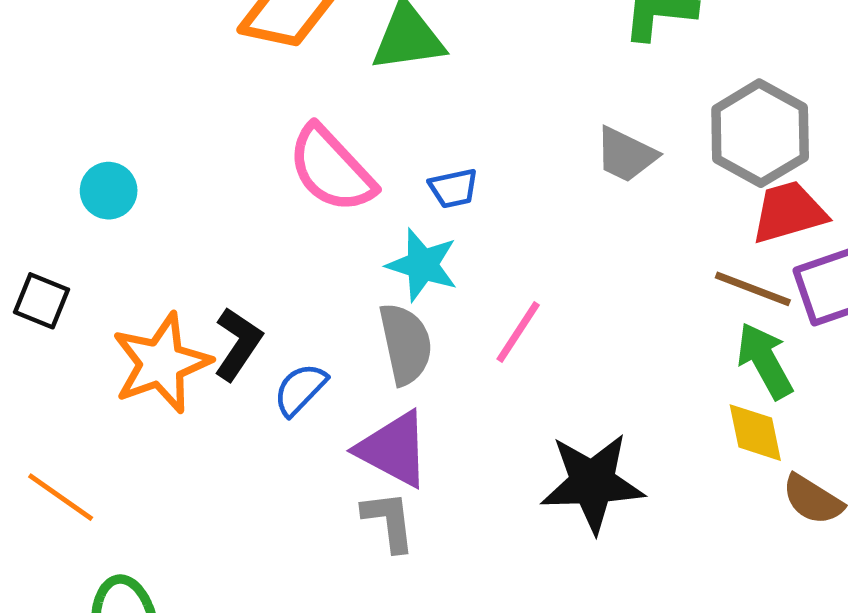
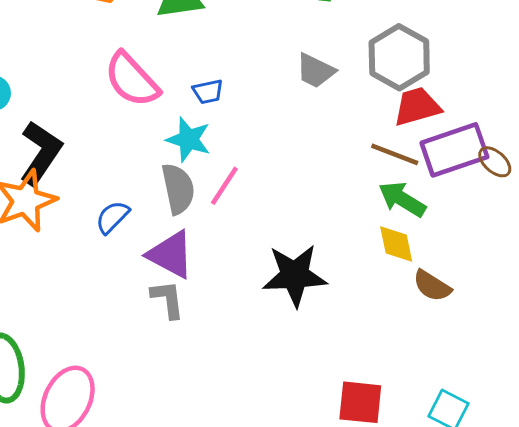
pink line: (518, 332) -> (224, 186), moved
black L-shape: (238, 344) -> (41, 153), moved, size x1.4
green arrow: (765, 361) -> (402, 199), turned -30

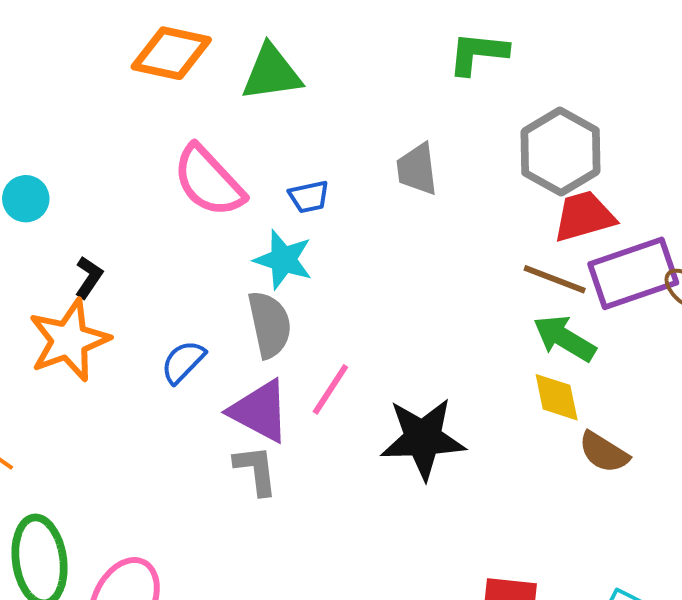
gray trapezoid: (316, 71) -> (417, 169), moved, turned 57
black L-shape: (41, 153) -> (89, 277), size x0.5
pink line: (224, 186) -> (330, 389), moved

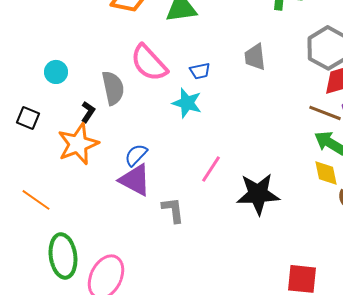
gray semicircle: (270, 324) -> (113, 88), moved
purple triangle: (260, 411) -> (135, 180), moved

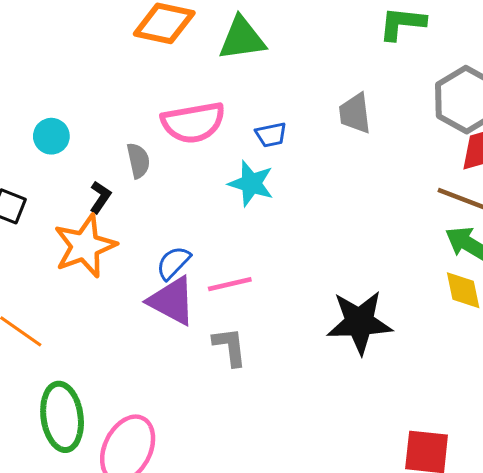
pink semicircle: (149, 63) -> (193, 122), turned -57
gray semicircle: (113, 88) -> (138, 161), size x0.7
pink line: (211, 169) -> (230, 284), moved, turned 44

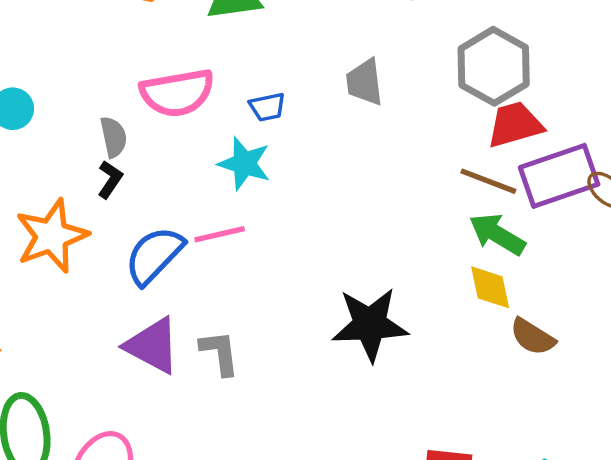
black L-shape: (100, 197) -> (110, 179), moved
blue semicircle: (173, 263) -> (154, 255), size x1.5
pink line: (230, 284) -> (220, 234), moved
purple triangle: (172, 301) -> (152, 346), moved

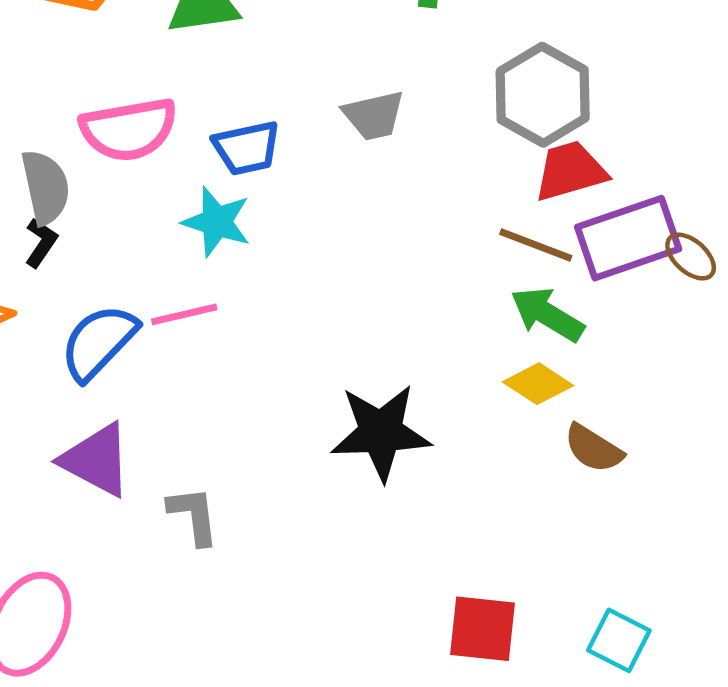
gray trapezoid: (365, 82) -> (374, 116), turned -96
blue trapezoid: (267, 107) -> (247, 148), size x1.4
gray semicircle: (114, 137) -> (46, 187), size x1.4
yellow diamond: (490, 287) -> (538, 384), turned -45
gray L-shape: (220, 353) -> (194, 515), moved

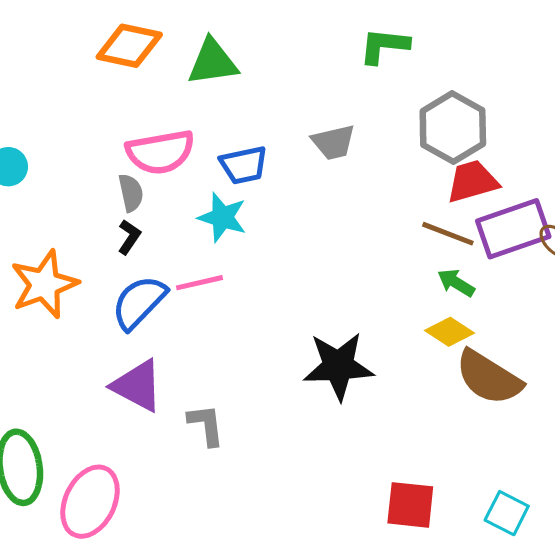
gray semicircle: (46, 187) -> (131, 193), moved, size x0.7
black L-shape: (41, 243) -> (129, 237), moved
green arrow: (547, 314) -> (456, 283), size x0.7
brown semicircle: (593, 448) -> (489, 377), size x1.6

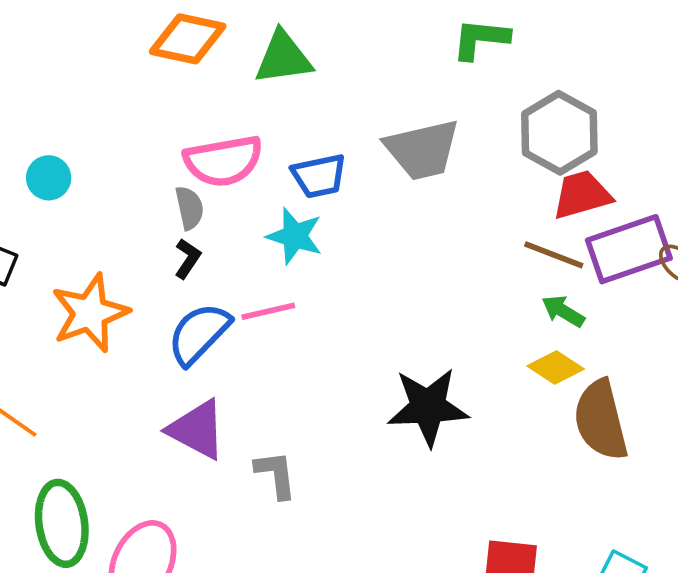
gray trapezoid: (334, 142) -> (422, 150), size x1.5
brown semicircle: (489, 377) -> (601, 420), turned 44

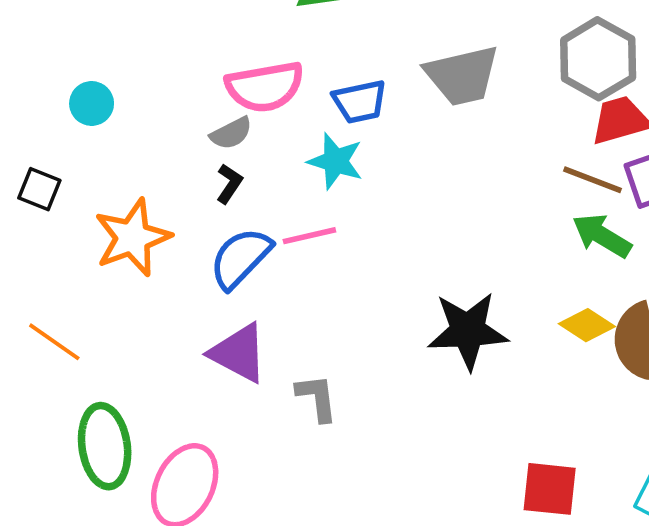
gray semicircle: (189, 208) -> (231, 133), turned 75
green arrow: (563, 311) -> (602, 236), size x1.4
yellow diamond: (556, 367) -> (587, 325), moved

